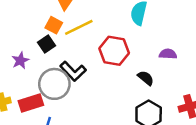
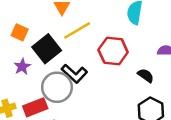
orange square: (54, 25) -> (20, 32), moved
black square: (46, 44) -> (47, 49), size x1.6

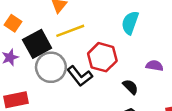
black L-shape: (74, 74) -> (80, 76), moved
gray circle: (57, 87) -> (51, 67), moved

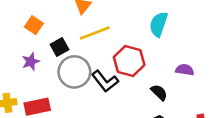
black square: (37, 44) -> (59, 47), size x0.6

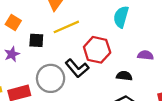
black square: (59, 47) -> (36, 40), turned 35
gray circle: (74, 72) -> (51, 78), moved
black semicircle: (159, 92) -> (124, 76), turned -35

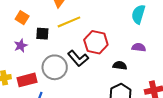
cyan semicircle: (121, 17) -> (138, 14), moved

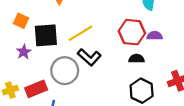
yellow line: (69, 22) -> (80, 33), moved
black square: (42, 34) -> (46, 35), size x1.6
red hexagon: (96, 42) -> (132, 32), moved

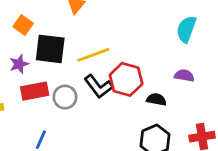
red hexagon: (132, 32) -> (126, 79), moved
gray circle: (65, 71) -> (65, 97), size x0.7
red rectangle: (36, 89) -> (35, 91), moved

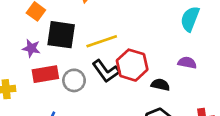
purple star: (19, 64) -> (31, 48), turned 30

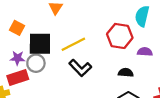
red hexagon: (132, 65) -> (120, 36), moved
red rectangle: (45, 74) -> (18, 78), moved
gray circle: (74, 80) -> (36, 63), moved

